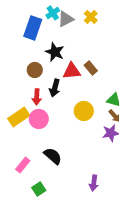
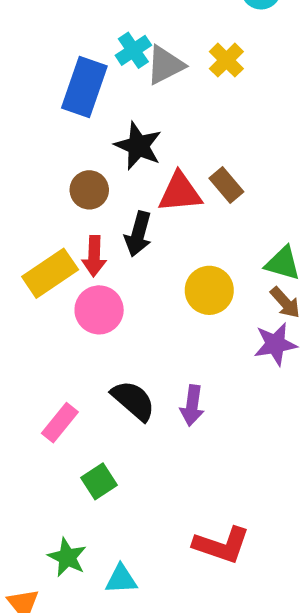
yellow rectangle: (19, 117) -> (50, 273), moved
purple arrow: (94, 183) -> (192, 405), moved

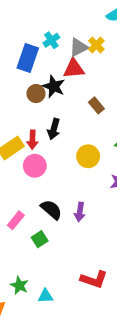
gray triangle: (165, 65) -> (79, 47), moved
brown circle: (89, 190) -> (36, 94), moved
red triangle: (180, 192) -> (74, 69), moved
green square: (99, 481) -> (40, 239), moved

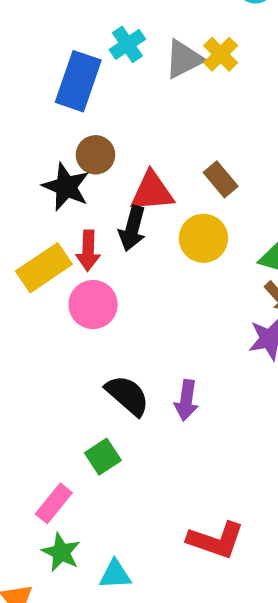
red triangle: (74, 69) -> (152, 192), moved
black star: (54, 86) -> (66, 187), moved
yellow circle: (88, 156) -> (203, 238), moved
pink rectangle: (16, 220) -> (54, 503), moved

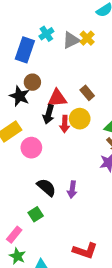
red arrow: (88, 251) -> (65, 124), moved

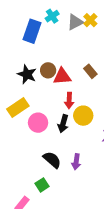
brown circle: (32, 82) -> (48, 70), moved
black arrow: (49, 114) -> (63, 124), moved
yellow circle: (80, 119) -> (83, 116), moved

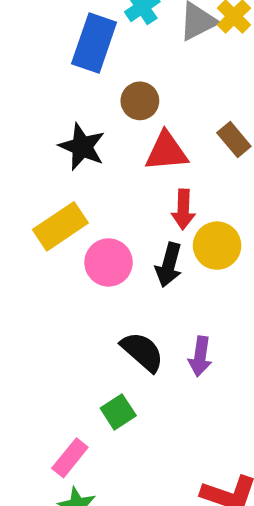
brown circle: (48, 70) -> (140, 101), moved

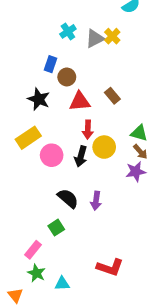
blue rectangle: (94, 43) -> (50, 64), moved, size x0.6

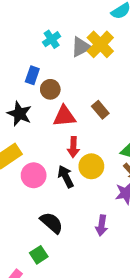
yellow cross: (112, 36) -> (100, 44), size x1.5
black arrow: (81, 156) -> (66, 177), turned 138
purple arrow: (96, 201) -> (102, 225), moved

